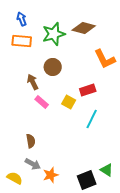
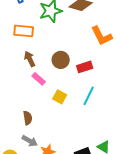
orange rectangle: (22, 41) -> (24, 31), moved
brown circle: (53, 67) -> (61, 60), moved
yellow square: (69, 102) -> (60, 97), moved

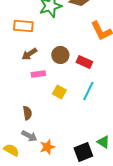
brown arrow: (30, 59) -> (29, 54), turned -98
red rectangle: (85, 67) -> (84, 62), turned 42
pink rectangle: (39, 79) -> (38, 74), turned -48

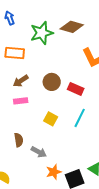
pink rectangle: (38, 74) -> (21, 101), moved
gray arrow: (29, 136) -> (39, 152), moved
orange star: (47, 147) -> (54, 172), moved

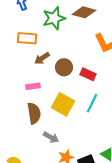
brown arrow: (21, 81) -> (42, 58), moved
yellow square: (51, 119) -> (63, 104), size x1.6
brown semicircle: (19, 140) -> (34, 113), moved, size x1.5

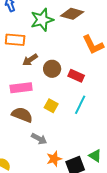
pink rectangle: (33, 86) -> (21, 88), size x1.5
yellow square: (63, 104) -> (51, 106), size x0.6
brown semicircle: (34, 113) -> (22, 115), turned -60

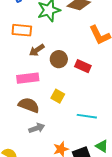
cyan line: (80, 105) -> (87, 116), moved, turned 72
gray arrow: (39, 139) -> (37, 128), moved, turned -49

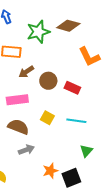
cyan line: (87, 116) -> (76, 121), moved
green triangle: (102, 146) -> (86, 151), moved, turned 40

